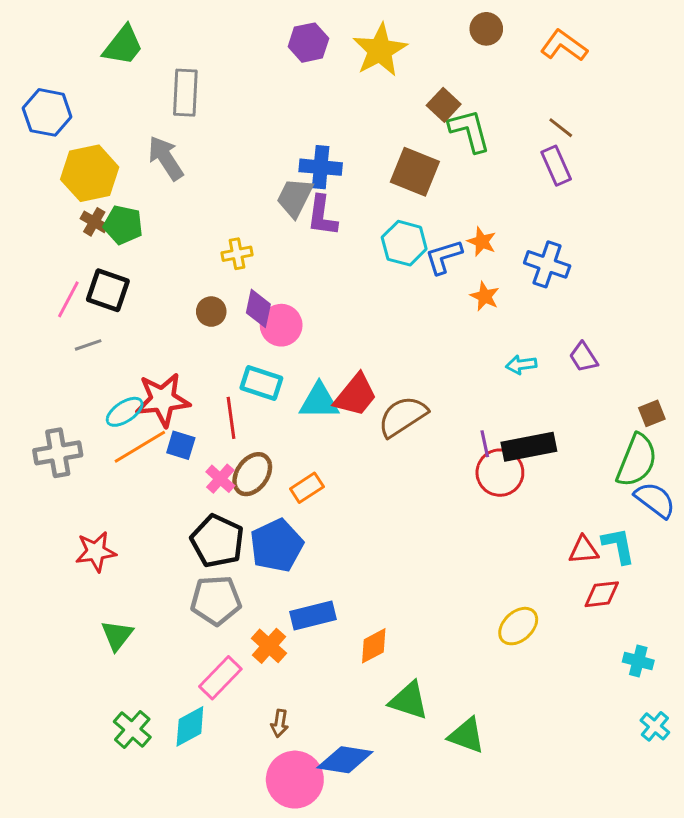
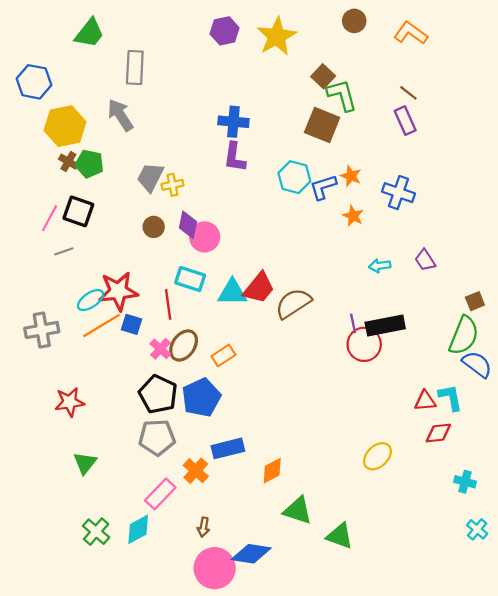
brown square: (415, 172) -> (322, 125), moved
gray trapezoid: (295, 198) -> (150, 177), moved

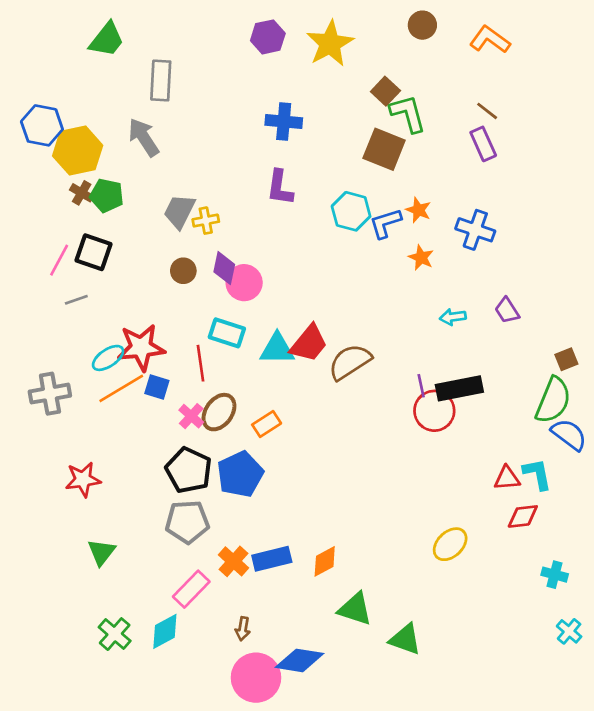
blue hexagon: (34, 82) -> (42, 125), moved
blue cross: (233, 122) -> (284, 121), moved
blue rectangle: (228, 448) -> (272, 559), moved

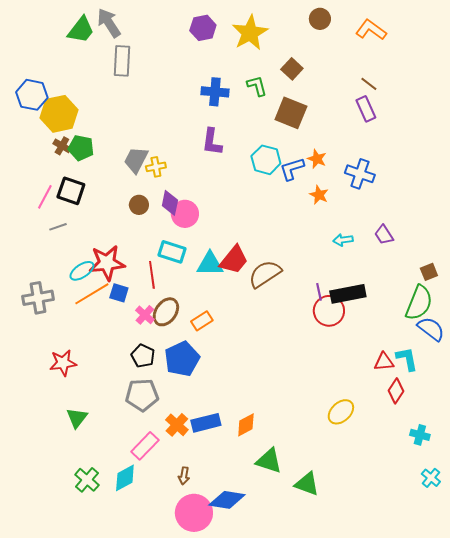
green L-shape: (408, 114) -> (257, 86), moved, size x0.7
gray arrow: (144, 137) -> (109, 23), moved
black pentagon: (189, 470) -> (143, 356), size x0.7
red diamond: (523, 516) -> (396, 391), turned -50

